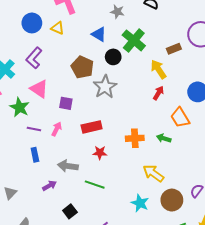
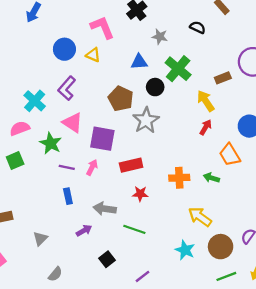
blue triangle: (99, 34) -> (139, 62), turned -35
purple square: (66, 103) -> (102, 139), size x1.6

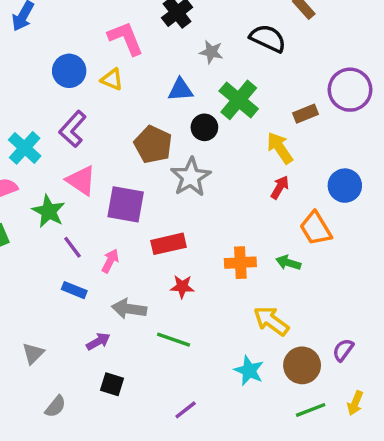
black semicircle: (198, 27) -> (268, 38), size x1.5
purple line: (67, 167) -> (73, 247), turned 42
pink arrow: (92, 167) -> (110, 261), moved
blue rectangle: (68, 196) -> (74, 290), turned -56
black square: (107, 259) -> (112, 384), moved, turned -35

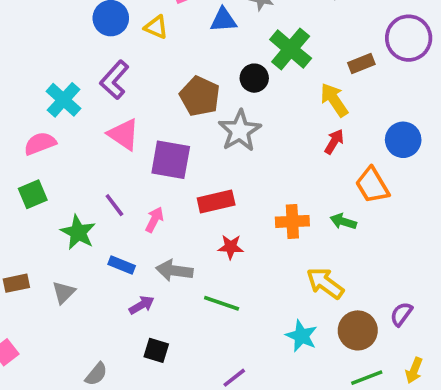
blue triangle: (180, 90) -> (223, 20), moved
green star: (49, 211) -> (78, 232), moved
blue rectangle: (74, 290) -> (122, 265), moved
gray triangle: (33, 353) -> (64, 292), moved

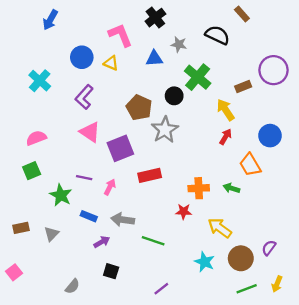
cyan cross: (64, 100) -> (40, 81), moved
purple square: (171, 160) -> (120, 148), turned -32
purple line: (114, 205) -> (84, 178), turned -42
red star: (231, 247) -> (184, 212), moved

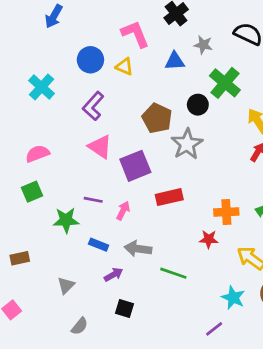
green star: (61, 195) -> (66, 220), turned -30
gray triangle: (51, 234) -> (66, 285), moved
purple line: (161, 289) -> (214, 329), moved

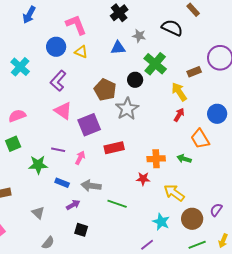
pink L-shape: (135, 34) -> (76, 25), moved
gray triangle: (66, 285) -> (38, 213), turned -32

